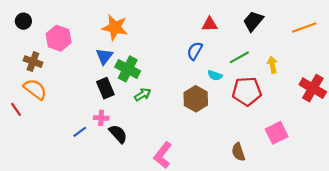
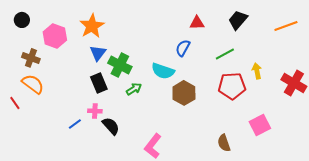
orange star: (115, 27) -> (92, 26), moved, turned 30
yellow arrow: (272, 65) -> (257, 71), moved
cyan semicircle: (215, 75) -> (163, 71), moved, size x1.6

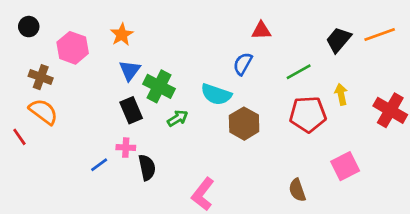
black trapezoid: (238, 20) -> (338, 40), moved
orange star: (92, 26) -> (122, 35), size x0.7
black semicircle: (111, 126) -> (147, 167), turned 30

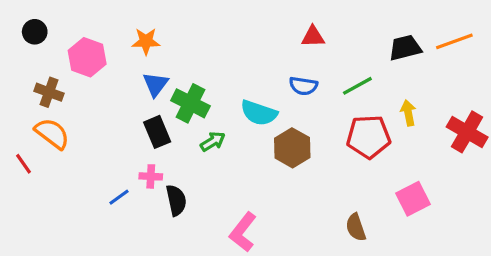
orange star: (122, 35) -> (146, 41), turned 30
black trapezoid: (338, 40) -> (405, 48), turned 36
blue semicircle: (243, 64) -> (303, 86), moved, turned -110

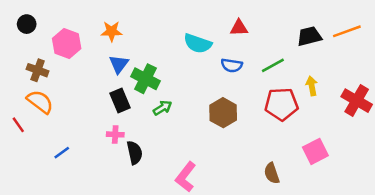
cyan semicircle: (259, 113) -> (198, 43), moved
blue line: (119, 197) -> (62, 153), moved

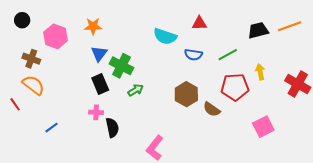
brown semicircle: (272, 173) -> (212, 109), moved, turned -36

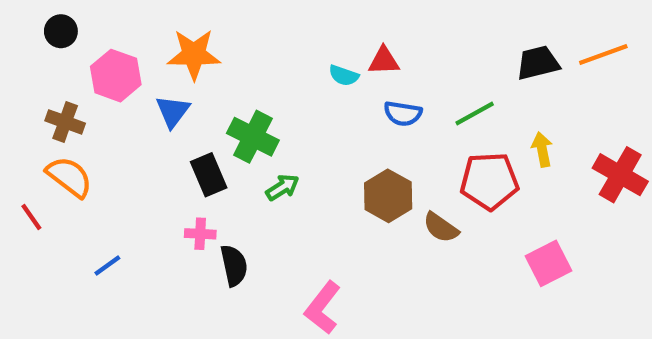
black circle: (22, 20) -> (61, 31), moved
red triangle: (199, 23) -> (384, 61), moved
orange star: (93, 26) -> (194, 54), size x1.4
cyan semicircle: (165, 36) -> (344, 76), size x0.6
blue triangle: (99, 54) -> (173, 111), moved

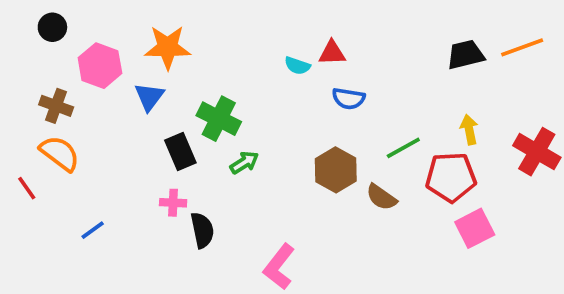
green line: (475, 114) -> (403, 148), moved
red pentagon: (489, 181) -> (451, 177), moved

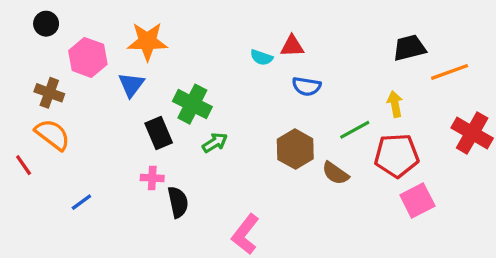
orange line: (522, 47) -> (450, 72), moved
yellow arrow: (469, 130) -> (395, 104), moved

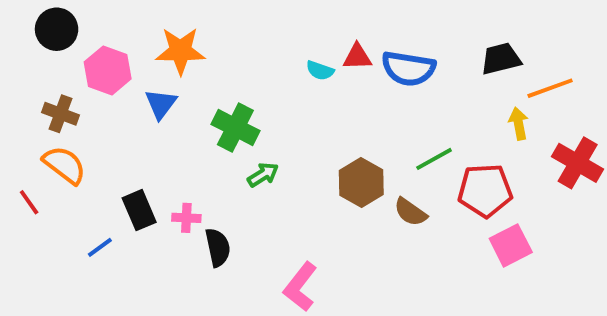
black circle: (46, 24) -> (57, 29), size x1.4
blue semicircle: (307, 86) -> (408, 69), moved, size x1.5
yellow arrow: (395, 104) -> (519, 124), moved
black rectangle: (159, 133) -> (139, 210), moved

